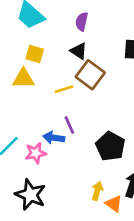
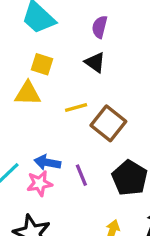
brown square: (90, 75) -> (108, 123), moved
purple line: (69, 125) -> (81, 175), moved
blue arrow: (54, 138) -> (47, 162), moved

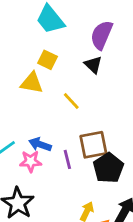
purple semicircle: (100, 27) -> (102, 35), size x1.5
yellow line: (76, 108) -> (71, 101), turned 54
brown square: (108, 123) -> (93, 145), moved, turned 32

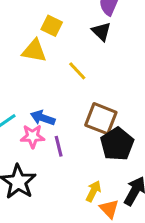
brown square: (93, 145) -> (101, 119), turned 32
purple line: (67, 159) -> (59, 146), moved

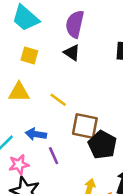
yellow triangle: (34, 51) -> (19, 92), moved
yellow line: (77, 71) -> (58, 100), moved
pink star: (32, 136) -> (19, 165), moved

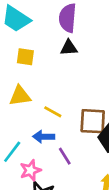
black triangle: (72, 53) -> (69, 48), turned -30
yellow line: (58, 100) -> (53, 112), moved

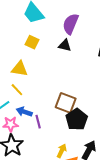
yellow line: (53, 112) -> (17, 90), moved
blue arrow: (44, 137) -> (24, 112), moved

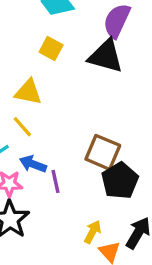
black triangle: (65, 45) -> (106, 56), size x1.6

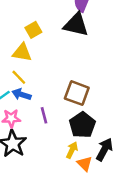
yellow square: (51, 49) -> (33, 30), moved, turned 35
blue arrow: (33, 164) -> (21, 94), moved
black pentagon: (120, 181) -> (82, 125), moved

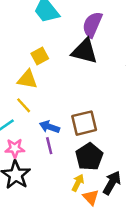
brown square: (77, 93) -> (84, 123), turned -35
blue arrow: (21, 94) -> (49, 127), moved

